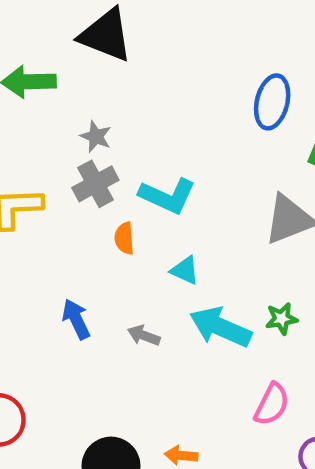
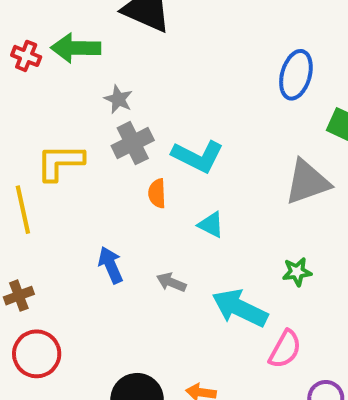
gray star: (96, 136) -> (118, 99), moved
cyan arrow: (221, 327) -> (240, 308), moved

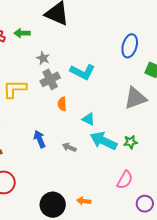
green arrow: (76, 48) -> (22, 33), size x0.7
cyan L-shape: (198, 156) -> (82, 72), moved
cyan arrow: (240, 308) -> (104, 141), moved

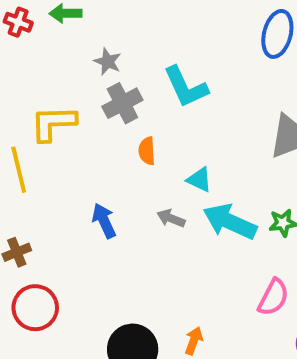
cyan L-shape: (82, 72) -> (186, 87), turned 40
gray arrow: (69, 147) -> (171, 218), moved
orange arrow: (84, 201) -> (194, 341), turned 104

